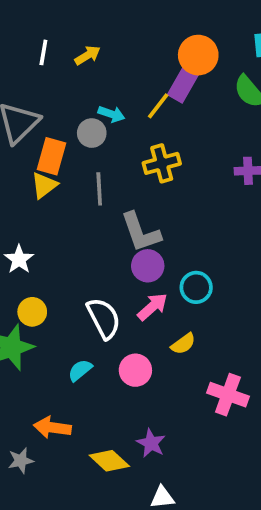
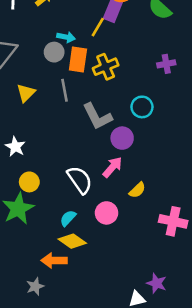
orange rectangle: (51, 156) -> (78, 60), moved
purple circle: (148, 266) -> (122, 138), moved
cyan circle: (196, 287) -> (142, 107), moved
purple star: (151, 443) -> (157, 283), moved
yellow diamond: (109, 461) -> (72, 241), moved

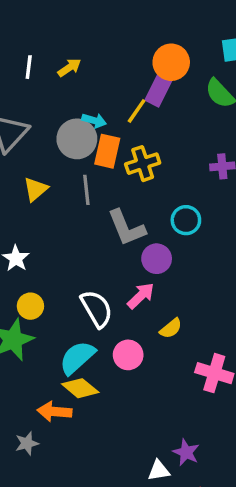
gray circle: (54, 52) -> (77, 139), size x1.5
cyan semicircle: (68, 218) -> (77, 358), size x1.6

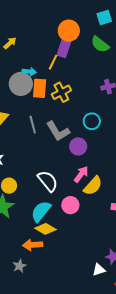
gray line: (86, 190) -> (33, 125), moved
pink arrow: (141, 296) -> (81, 174), moved
yellow semicircle: (171, 328) -> (93, 186), size x1.5

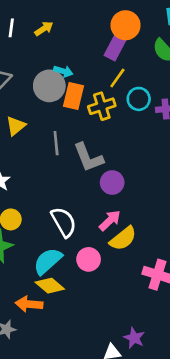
yellow line: (53, 62) -> (117, 78), moved
cyan circle: (92, 121) -> (139, 99), moved

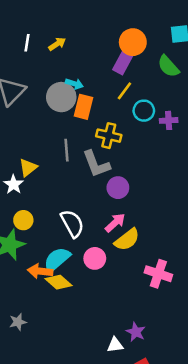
yellow cross: (102, 106) -> (109, 136), moved, turned 30
yellow triangle: (16, 126) -> (28, 167), moved
orange arrow: (29, 304) -> (40, 271), moved

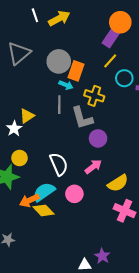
white line: (27, 43) -> (35, 15), turned -32
yellow arrow: (57, 44) -> (59, 18), size x1.5
cyan arrow: (74, 84) -> (66, 85), moved
yellow semicircle: (127, 240) -> (118, 183), moved
orange arrow: (40, 271) -> (29, 200), turned -36

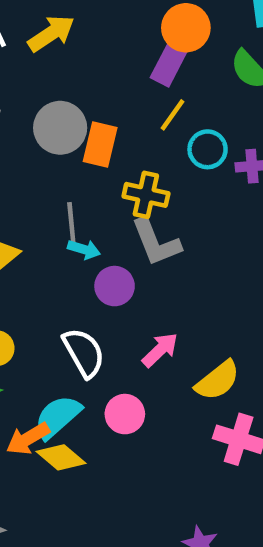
cyan arrow: (66, 85) -> (84, 249), moved
gray L-shape: (82, 118) -> (156, 242), moved
purple circle: (98, 138) -> (115, 286), moved

